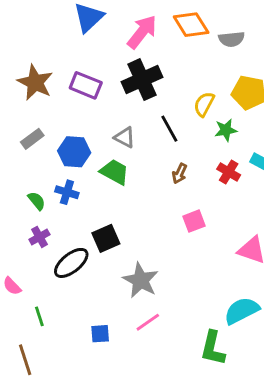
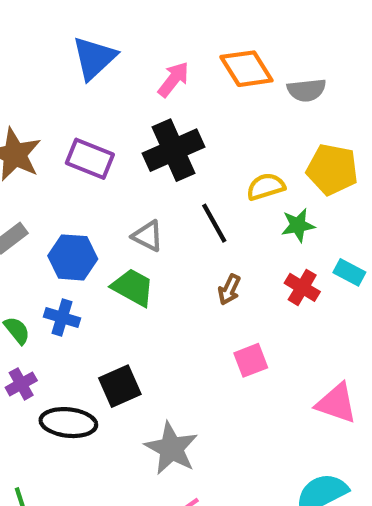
pink arrow: (142, 32) -> (173, 79), size x0.7
yellow semicircle: (204, 104) -> (266, 187), turned 45
black ellipse: (71, 263) -> (68, 423), turned 45

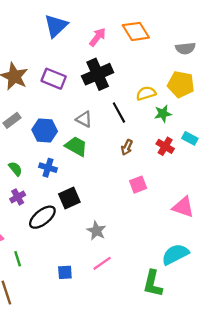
gray semicircle: (306, 90) -> (185, 48), moved
blue cross: (62, 317) -> (48, 168), moved
black ellipse: (68, 423) -> (42, 217), turned -44
gray star: (171, 448) -> (96, 231), size x0.7

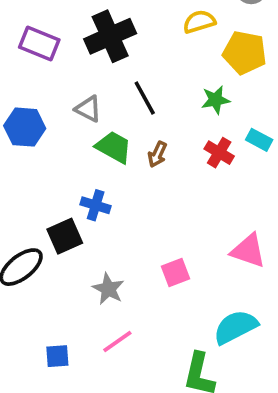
yellow semicircle: (146, 93) -> (199, 22), moved
green trapezoid: (76, 146) -> (114, 147), moved
blue cross: (48, 168) -> (96, 205), moved
pink square: (138, 185) -> (176, 272), moved

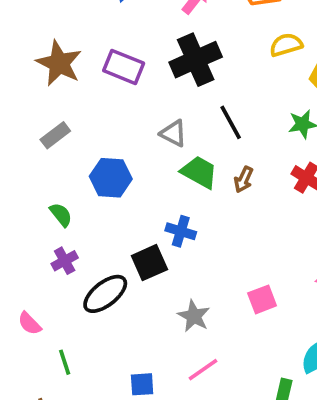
blue hexagon: (25, 127) -> (111, 178), moved

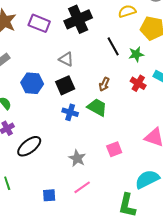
black line: (231, 122) -> (113, 46), moved
green trapezoid: (199, 172) -> (97, 107), moved
black square: (149, 263) -> (65, 85), moved

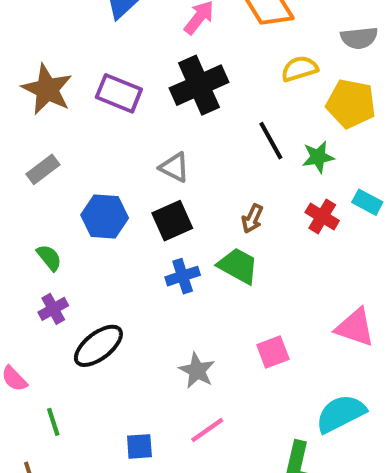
blue cross: (70, 112) -> (183, 276), turned -35

